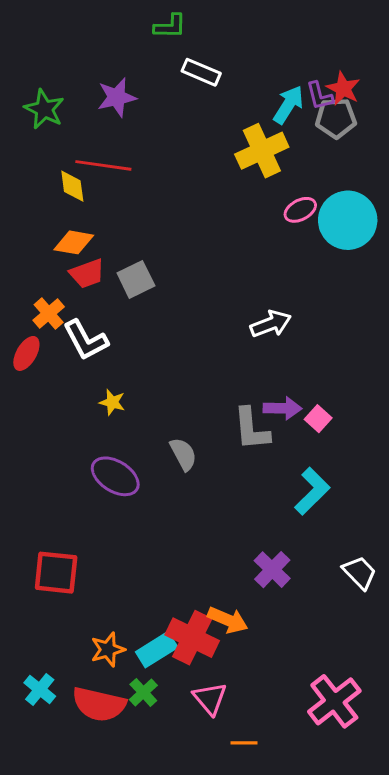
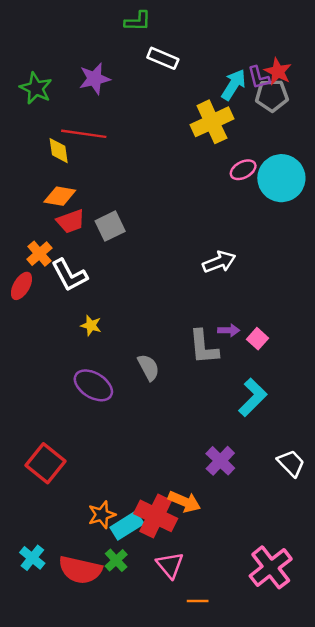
purple arrow: (283, 408) -> (229, 330), size x0.7
red square: (56, 573) -> (45, 463), turned 33
orange star: (108, 650) -> (102, 515), moved

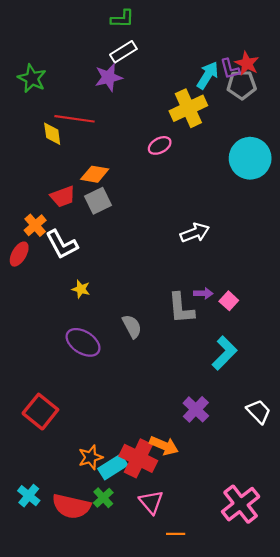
white rectangle: (163, 58) -> (123, 52), moved, turned -55
purple star: (95, 79) -> (109, 77), moved
pink ellipse: (243, 170) -> (160, 145), moved
orange diamond: (60, 196) -> (95, 174), moved

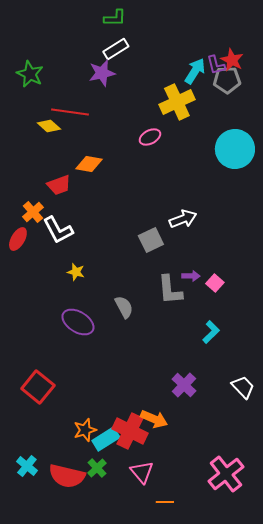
yellow diamond: (52, 134) -> (49, 126), turned -40
gray square: (98, 201) -> (151, 240), moved
cyan L-shape: (225, 353) -> (211, 332), size x0.7

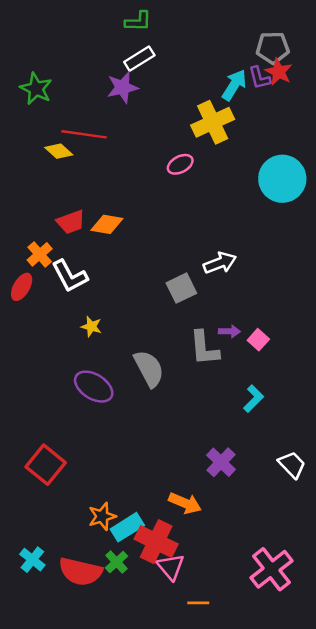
gray pentagon: (227, 80) -> (273, 48), moved
orange diamond: (89, 164) -> (107, 224), moved
gray semicircle: (124, 307) -> (149, 369), size x1.4
red cross: (130, 431) -> (156, 542), moved

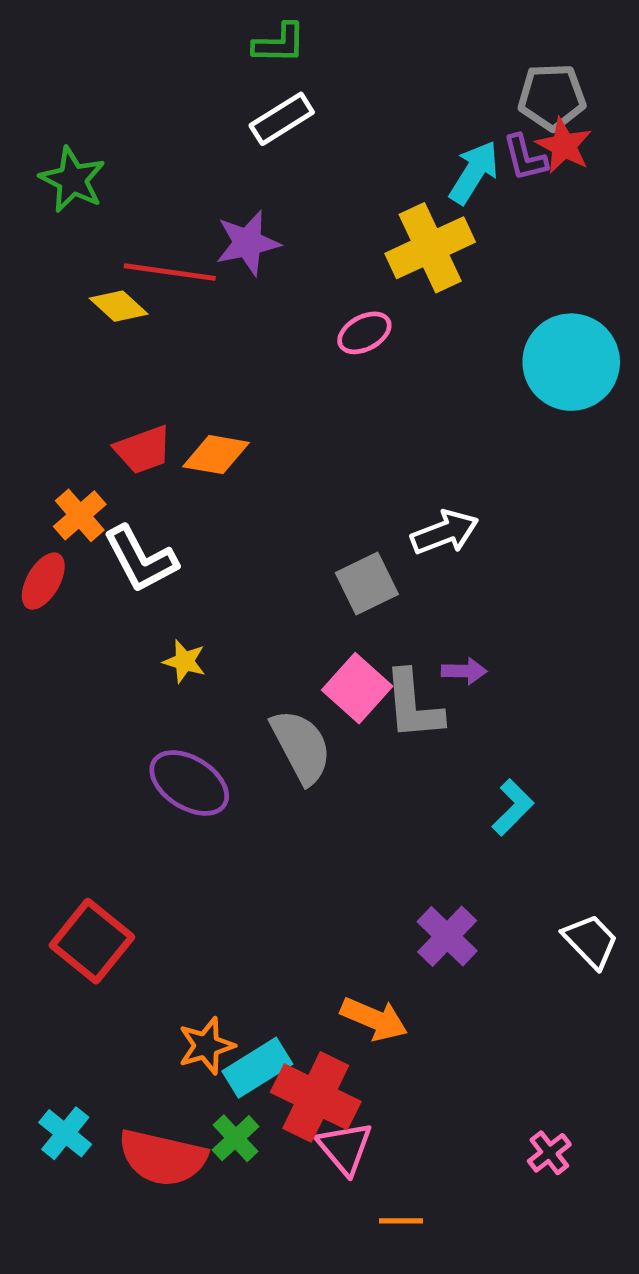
purple star: (123, 87) -> (248, 243), moved
pink square: (258, 340) -> (357, 688), moved, size x1.5
pink cross: (271, 569) -> (549, 1153), size x0.5

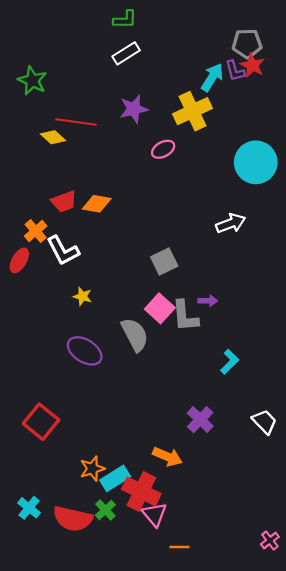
purple star: (248, 243) -> (134, 109), moved
white arrow: (445, 532) -> (231, 223), moved
pink cross: (549, 1153) -> (270, 541), moved

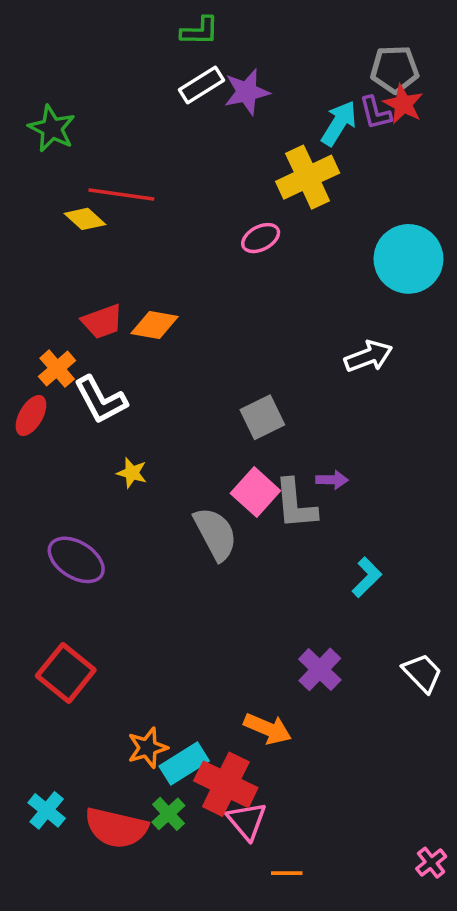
purple star: (134, 109) -> (247, 92), moved
purple ellipse: (85, 351) -> (76, 560), moved

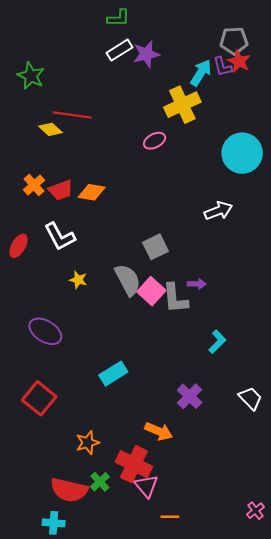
orange cross: (57, 369) -> (34, 185), moved
gray semicircle: (215, 534) -> (128, 280), moved
cyan rectangle: (184, 763) -> (113, 374), moved
cyan cross: (47, 810) -> (54, 523), moved, turned -35

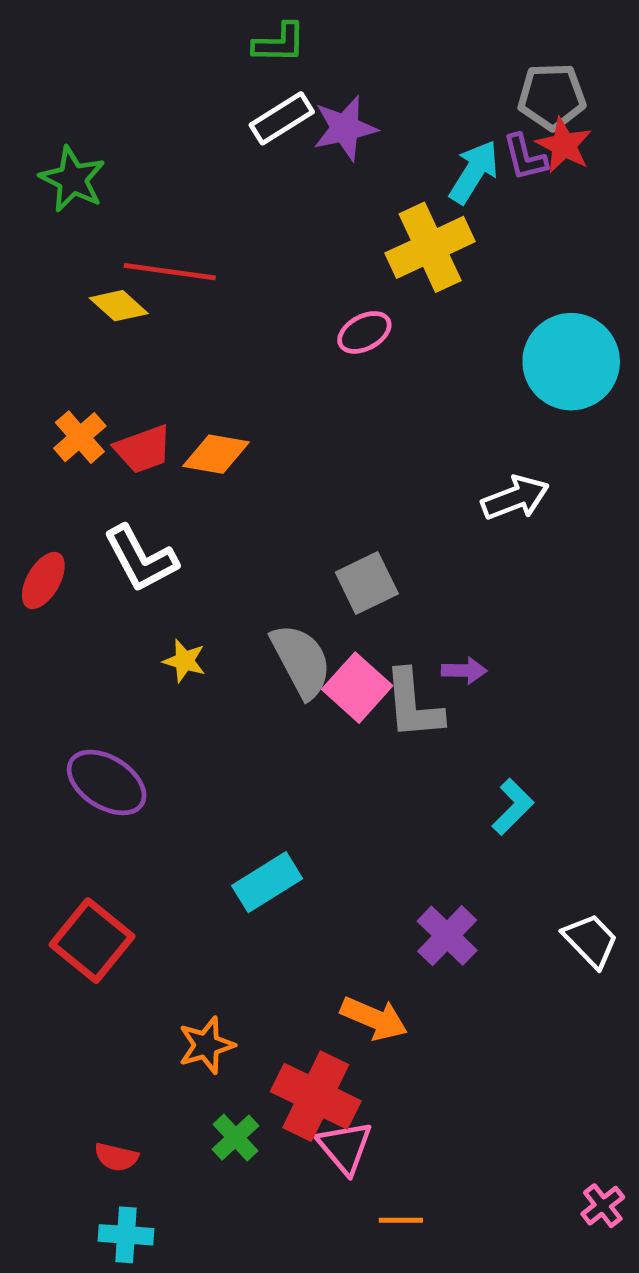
red semicircle: (69, 490) -> (116, 1157), moved, size x0.5

